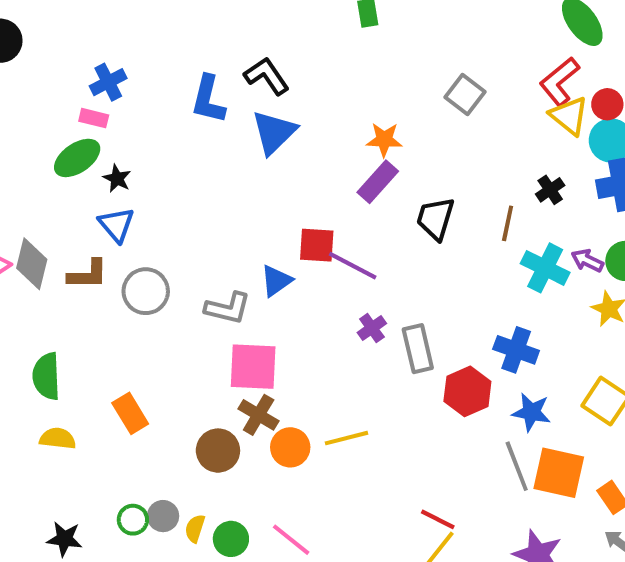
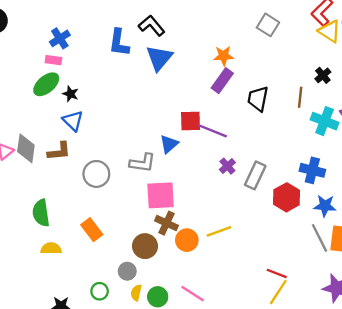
gray circle: (146, 291) -> (96, 174), moved
gray rectangle: (418, 349) -> (255, 175), turned 44
gray circle: (163, 516) -> (127, 271), moved

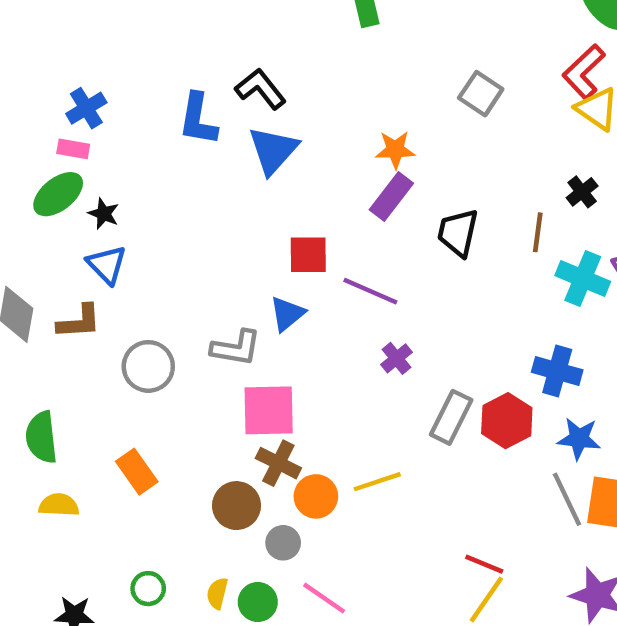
red square: (190, 121) -> (308, 255), moved
gray rectangle: (255, 175) -> (451, 417), moved
gray circle: (127, 271) -> (283, 543), moved

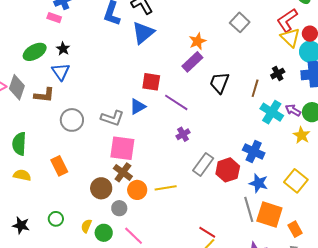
orange star: (395, 150) -> (198, 41), turned -30
green ellipse: (58, 194) -> (35, 52), moved

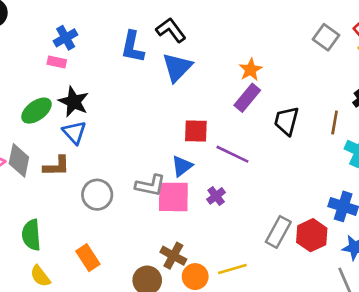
gray square: (240, 22) -> (326, 37), moved
black star: (63, 49) -> (74, 102), size x1.6
purple cross: (183, 134) -> (216, 196), moved
pink square: (122, 148) -> (173, 197), moved
yellow semicircle: (22, 175) -> (40, 276), turned -132

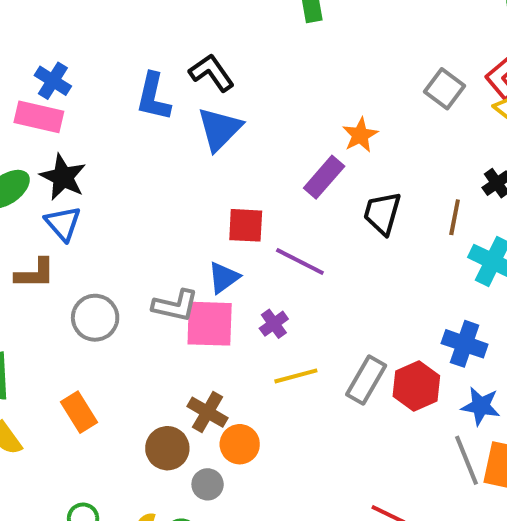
blue cross: (66, 38) -> (53, 81), turned -30
pink rectangle: (57, 62) -> (39, 117), size x1.6
orange star: (251, 70) -> (360, 135), moved
yellow line: (232, 269) -> (296, 376), moved

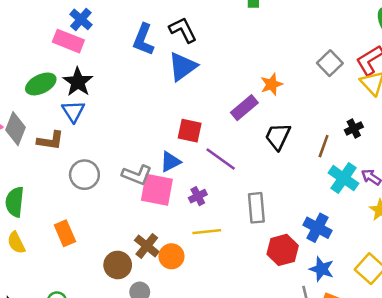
gray rectangle: (366, 380) -> (256, 208), moved, turned -44
orange circle: (240, 444) -> (171, 256), moved

